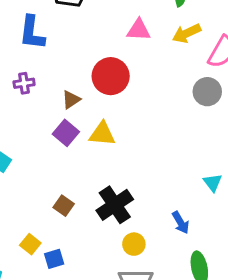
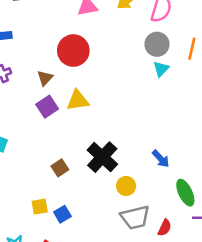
purple square: (66, 133) -> (47, 107), turned 30
cyan triangle: (213, 182) -> (161, 69), moved, turned 35
brown square: (64, 206) -> (60, 168), turned 35
yellow square: (30, 244) -> (40, 207), turned -35

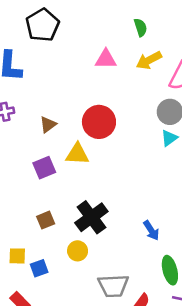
red circle: (73, 51) -> (99, 122), moved
purple square: (47, 107) -> (44, 168), moved
yellow circle: (126, 186) -> (78, 251), moved

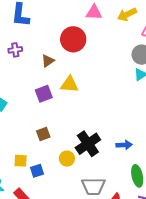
red circle: (99, 122) -> (73, 39), moved
black cross: (91, 217) -> (88, 144), moved
blue arrow: (151, 230) -> (124, 145), turned -63

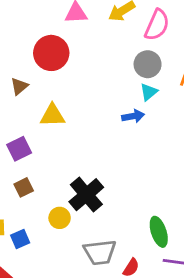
purple square: (44, 94) -> (19, 149), moved
blue arrow: (124, 145) -> (133, 116), moved

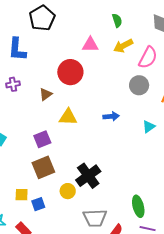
cyan triangle: (149, 92) -> (149, 127), moved
blue arrow: (133, 116) -> (111, 116), moved
brown square: (24, 187) -> (43, 167), size x1.6

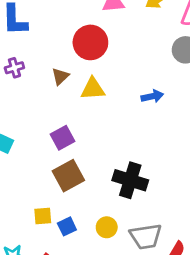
yellow triangle: (68, 117) -> (93, 89), moved
black cross: (88, 176) -> (130, 180), turned -30
yellow circle: (68, 191) -> (107, 227), moved

